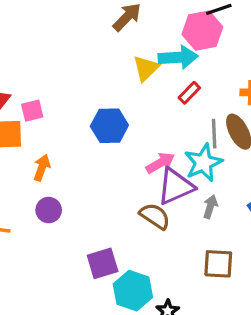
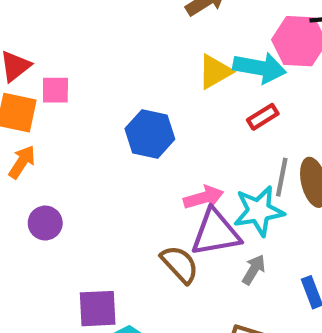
orange arrow: (42, 168) -> (22, 162), moved

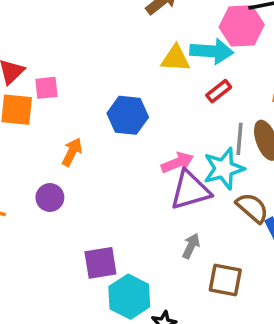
yellow triangle: (215, 72) -> (175, 58), turned 40
orange arrow: (22, 162) -> (72, 152), moved
brown semicircle: (180, 264) -> (252, 208), moved
gray arrow: (254, 270) -> (191, 246), moved

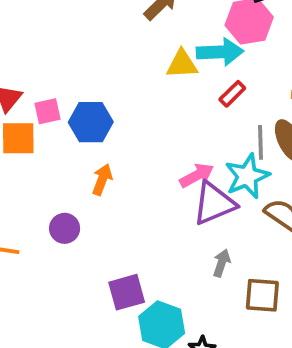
blue hexagon: (128, 115) -> (91, 122), moved
orange arrow: (72, 152) -> (102, 179), moved

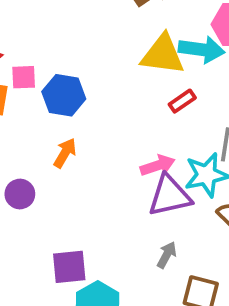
yellow triangle: (182, 64) -> (163, 55), size x1.4
red rectangle: (232, 94) -> (182, 101), moved

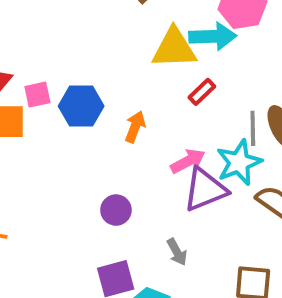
orange arrow: (65, 153) -> (135, 127), moved
purple circle: (20, 194) -> (116, 210), moved
gray arrow: (167, 255) -> (177, 252), moved, turned 132

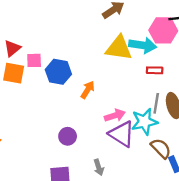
red rectangle: (202, 92) -> (155, 70), moved, turned 35
purple triangle: (205, 190) -> (122, 134), turned 44

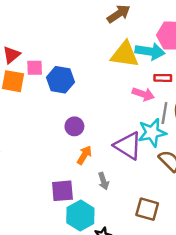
orange arrow: (88, 90) -> (84, 155), moved
pink arrow: (115, 115) -> (143, 94), moved, turned 36
purple circle: (68, 136) -> (74, 126), moved

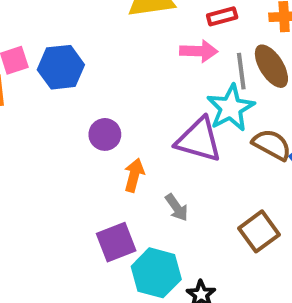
brown square: (147, 209) -> (259, 231), turned -35

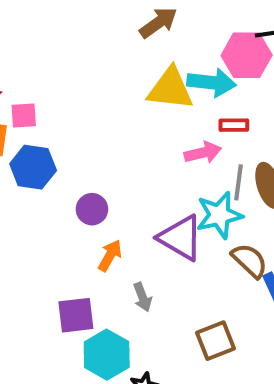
pink arrow: (199, 51) -> (203, 153), turned -30
blue hexagon: (61, 67) -> (33, 167), moved

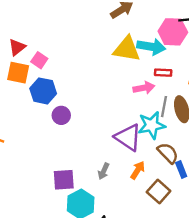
pink square: (24, 115) -> (39, 60), turned 35
purple circle: (92, 209) -> (61, 115), moved
orange arrow: (110, 255) -> (138, 170), moved
gray arrow: (143, 297) -> (104, 171), turned 42
brown square: (216, 341) -> (159, 191), moved, turned -30

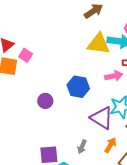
blue hexagon: (43, 91) -> (78, 87), moved

